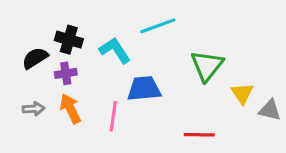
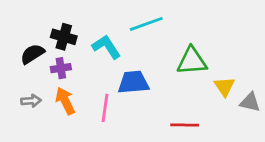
green triangle: (207, 66) -> (192, 61), turned 48

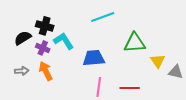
cyan L-shape: (106, 47) -> (64, 41), moved
purple cross: (61, 68) -> (43, 48), turned 32
pink line: (105, 108) -> (99, 87), moved

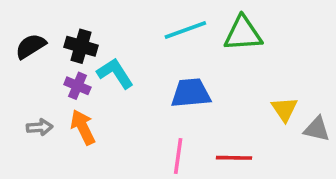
black semicircle: (23, 38) -> (31, 46), moved
green triangle: (135, 43) -> (243, 34), moved
blue trapezoid: (94, 58) -> (191, 93), moved

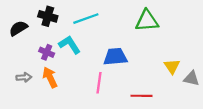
cyan line: (185, 30) -> (86, 19), moved
black cross: (81, 46) -> (48, 16), moved
pink line: (178, 156) -> (99, 83), moved

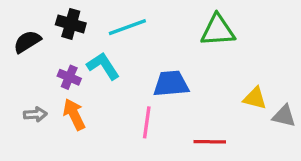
yellow triangle: (172, 66) -> (255, 98), turned -42

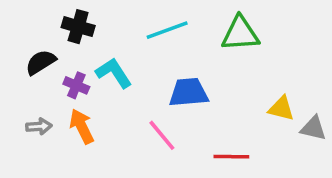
cyan line: (127, 27) -> (167, 30), moved
black semicircle: (27, 42) -> (41, 62), moved
pink line: (147, 122) -> (162, 135), turned -48

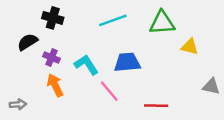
cyan L-shape: (114, 73) -> (86, 65), moved
yellow triangle: (281, 109) -> (190, 47), moved
gray arrow: (39, 126) -> (18, 104), moved

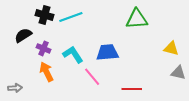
cyan line: (113, 20) -> (71, 17), moved
yellow triangle: (190, 47) -> (171, 48), moved

